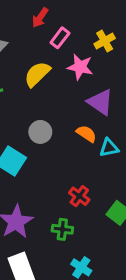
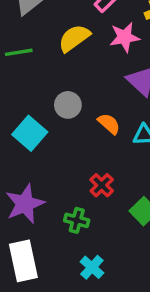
pink star: (80, 67) -> (125, 37), turned -30
orange semicircle: (86, 134) -> (109, 124), moved

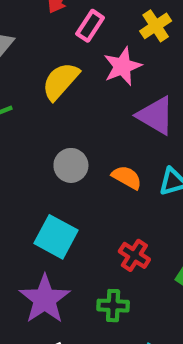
cyan square: (30, 133) -> (56, 237), moved

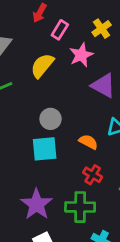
orange semicircle: (127, 177) -> (88, 142), moved
cyan square: (56, 237) -> (45, 149), moved, turned -32
green cross: (113, 306) -> (80, 207), size x1.5

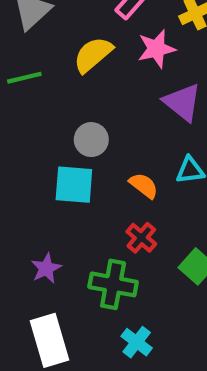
purple star: (37, 204) -> (46, 268), size x0.6

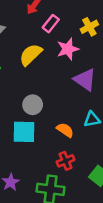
red cross: (141, 238) -> (66, 161), turned 30

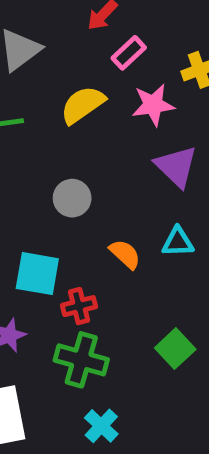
cyan square: (24, 132) -> (37, 274), moved
red cross: (66, 161) -> (79, 306), moved

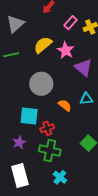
pink rectangle: (129, 53) -> (70, 23), moved
pink star: (153, 105) -> (66, 50), moved, turned -30
gray circle: (72, 198) -> (41, 84), size x1.5

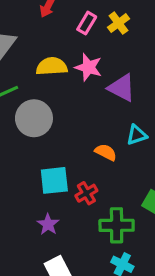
yellow semicircle: (43, 45) -> (52, 66), turned 48
gray circle: (41, 84) -> (34, 118), moved
green cross: (50, 151) -> (117, 225), moved

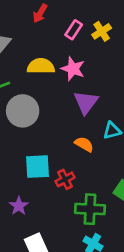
purple triangle: (122, 88) -> (86, 102), moved, turned 36
purple star: (48, 224) -> (19, 206), moved

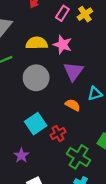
gray circle: (23, 111) -> (36, 78), moved
cyan square: (37, 167) -> (36, 124), turned -30
green cross: (90, 209) -> (79, 157), turned 30

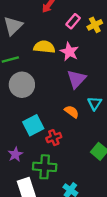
gray circle: (36, 78) -> (22, 85), moved
cyan triangle: (95, 94) -> (95, 103), turned -48
green cross: (79, 157) -> (45, 167), moved, turned -35

